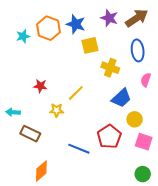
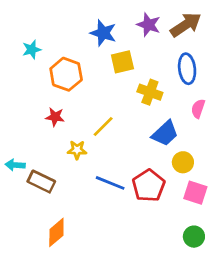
orange hexagon: (48, 28) -> (66, 74), moved
cyan arrow: (13, 112) -> (15, 165), moved
blue line: (79, 149) -> (110, 183), moved

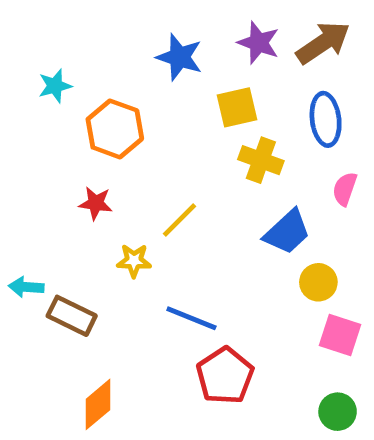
yellow square: (122, 62) -> (237, 107), moved
red pentagon: (149, 186) -> (225, 376), moved

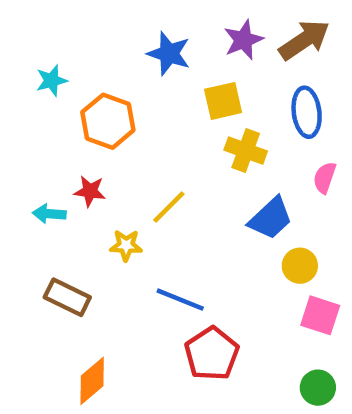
purple star: (259, 43) -> (243, 40), turned 30
cyan arrow: (26, 287) -> (49, 214), moved

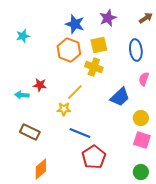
brown arrow: (304, 40) -> (146, 18), moved, size x0.6
orange hexagon: (108, 121) -> (69, 50), moved
yellow cross: (246, 151) -> (94, 67), moved
yellow star: (126, 245) -> (64, 109), moved
yellow circle: (300, 266) -> (141, 118), moved

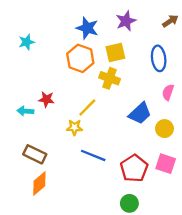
yellow circle: (141, 118) -> (164, 129), moved
red pentagon: (94, 157) -> (134, 168), moved
orange diamond: (41, 169) -> (39, 183), moved
green circle: (141, 172) -> (129, 203), moved

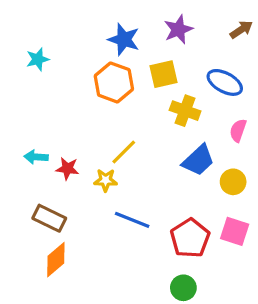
blue ellipse: (159, 58) -> (225, 82), turned -55
yellow cross: (110, 78) -> (185, 111), moved
red star: (46, 99) -> (67, 169), moved

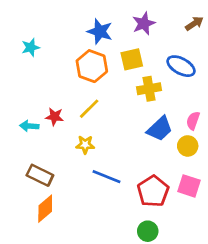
yellow cross: (185, 111) -> (149, 89), turned -30
pink semicircle: (238, 130) -> (193, 121), moved
yellow line: (124, 152) -> (89, 109), moved
red star: (67, 169) -> (55, 117), moved

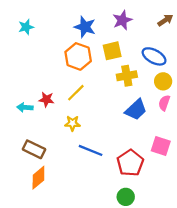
cyan star: (31, 47) -> (26, 27), moved
yellow circle: (188, 146) -> (163, 81), moved
pink square: (189, 186) -> (161, 146), moved

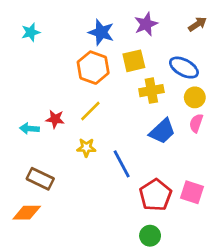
pink square: (161, 146) -> (192, 192), moved
blue line: (91, 150) -> (122, 164), moved, turned 40
orange diamond: (38, 178) -> (27, 213), moved, turned 40

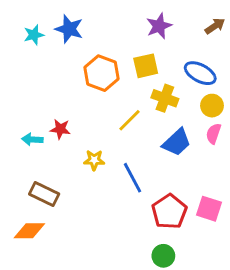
blue star: (101, 32) -> (69, 29), moved
yellow cross: (151, 91) -> (165, 98), turned 30
yellow line: (90, 111) -> (130, 120), moved

